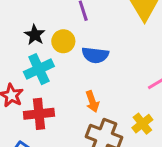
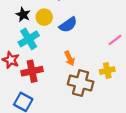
blue semicircle: (95, 55) -> (68, 25), turned -36
yellow cross: (142, 124) -> (107, 71), turned 32

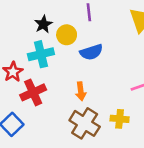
red cross: (32, 71) -> (33, 92), turned -30

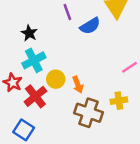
yellow circle: (67, 35) -> (56, 79), moved
blue semicircle: (91, 52) -> (90, 26), moved

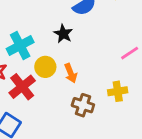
black star: (29, 33) -> (63, 34), moved
brown cross: (88, 113) -> (83, 105), size x0.7

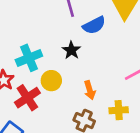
orange arrow: (71, 73) -> (90, 90), moved

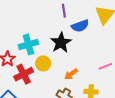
black star: (71, 50) -> (61, 43), size x1.5
orange arrow: (90, 90) -> (71, 74), turned 64

